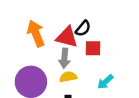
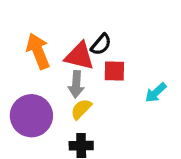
yellow semicircle: (68, 77) -> (81, 109), turned -35
cyan arrow: (105, 82) -> (156, 93), moved

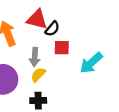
red triangle: (80, 56) -> (37, 19), moved
cyan arrow: (156, 93) -> (91, 63), size x1.5

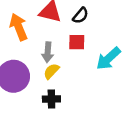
black semicircle: (52, 29) -> (81, 16), moved

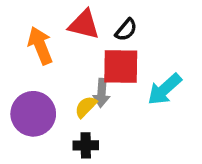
red square: (77, 42) -> (121, 67), size x1.6
gray arrow: (48, 52) -> (101, 93), moved

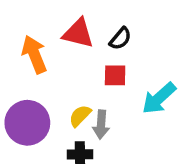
red square: (121, 67) -> (115, 75), size x0.6
gray arrow: (101, 93) -> (101, 125), moved

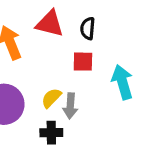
black semicircle: (120, 39) -> (88, 28), turned 145
cyan arrow: (159, 98) -> (122, 82), turned 116

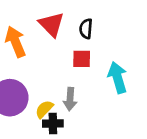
red triangle: (50, 24) -> (51, 24), turned 32
yellow semicircle: (51, 98) -> (44, 109), moved

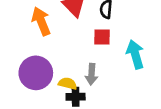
yellow semicircle: (44, 109) -> (68, 83), turned 60

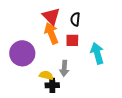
orange arrow: (41, 21) -> (51, 33), moved
purple circle: (36, 73) -> (22, 53), moved

